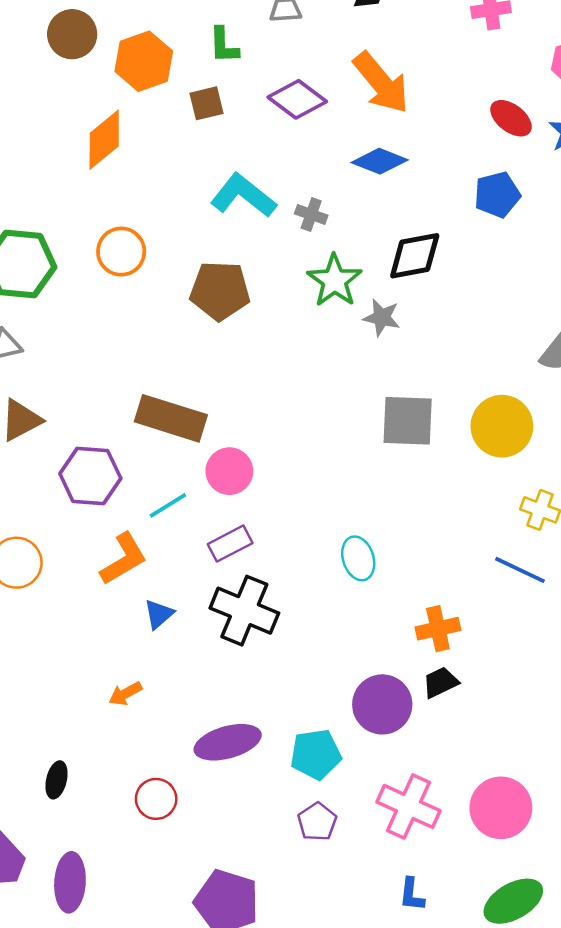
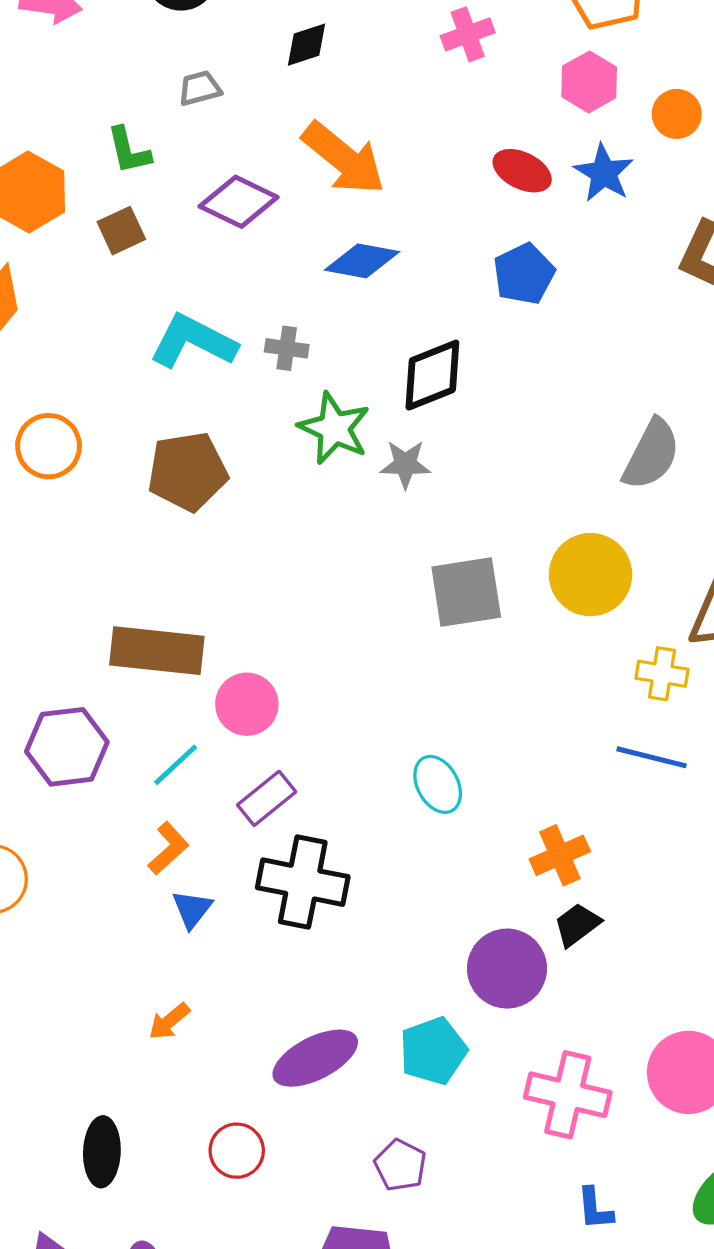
orange L-shape: (124, 559) -> (168, 848), moved, size x0.7
black ellipse: (56, 780) -> (102, 1152), size x1.4
purple pentagon: (317, 822) -> (400, 1165), moved

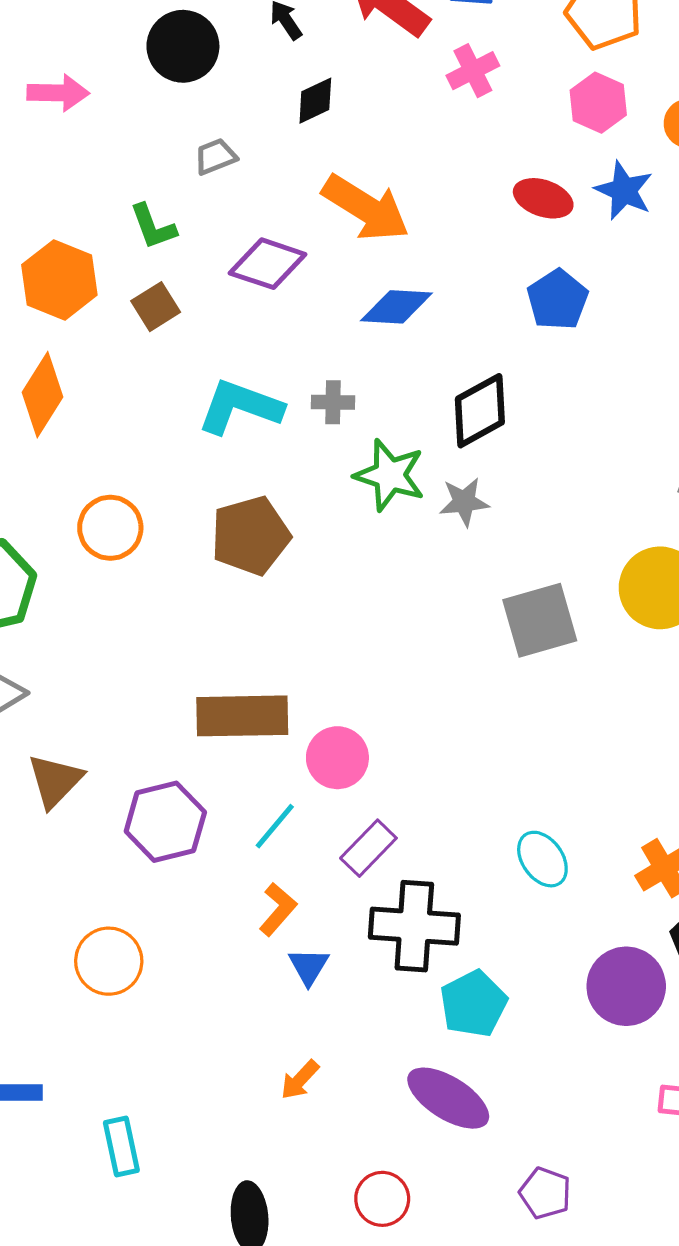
cyan ellipse: (438, 784) -> (542, 859), moved
cyan pentagon: (433, 1051) -> (473, 1004), moved
purple ellipse: (315, 1058) -> (448, 1098), turned 66

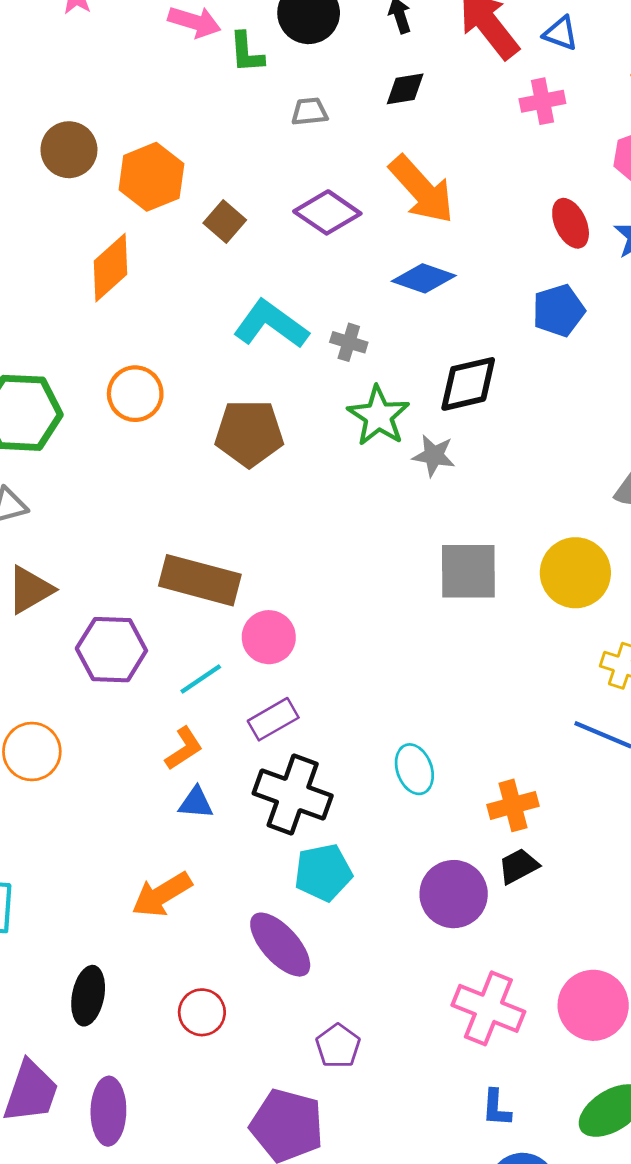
red ellipse: (543, 198) -> (571, 223), turned 30
green L-shape: (153, 227) -> (247, 52), moved
brown square: (156, 307) -> (225, 221), turned -33
blue triangle: (309, 966) -> (196, 803), turned 48
orange arrow: (300, 1080) -> (162, 894), size x1.6

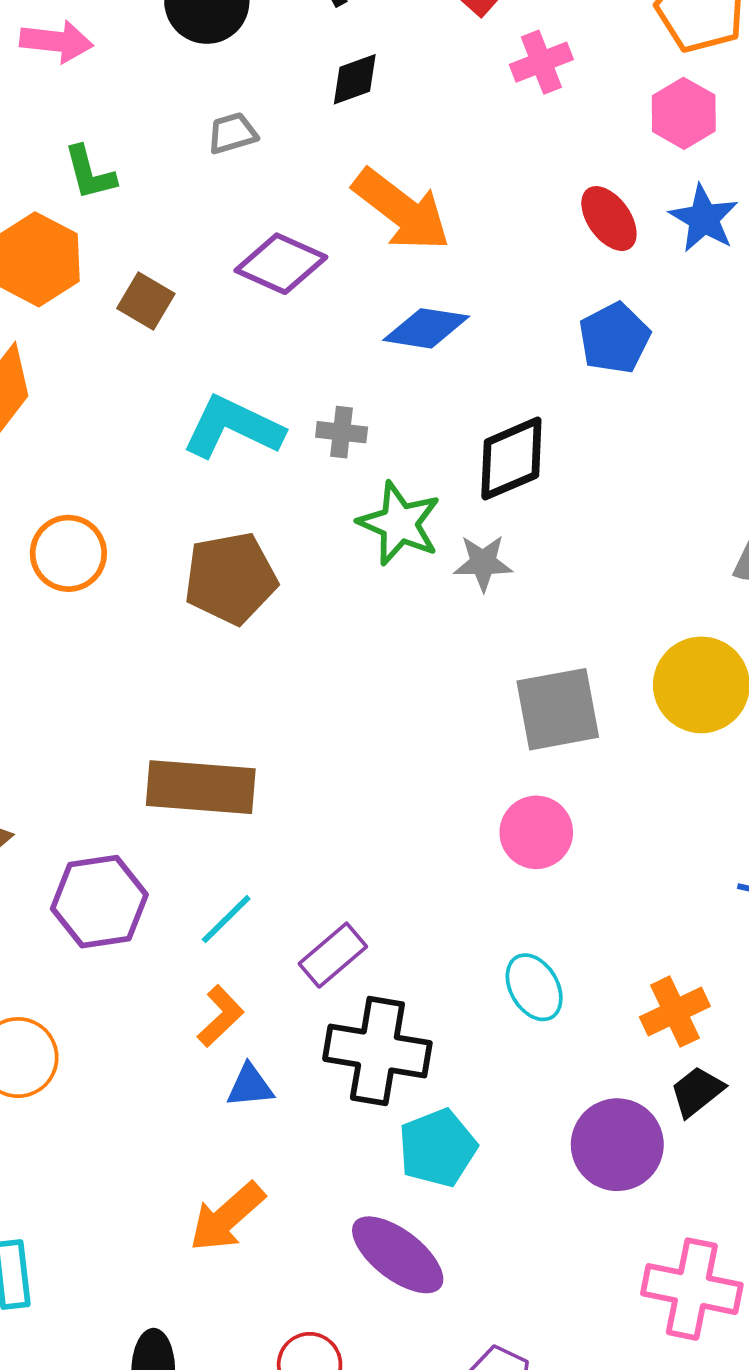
green L-shape: (247, 52) -> (90, 173), moved
pink circle: (269, 637) -> (536, 832), moved

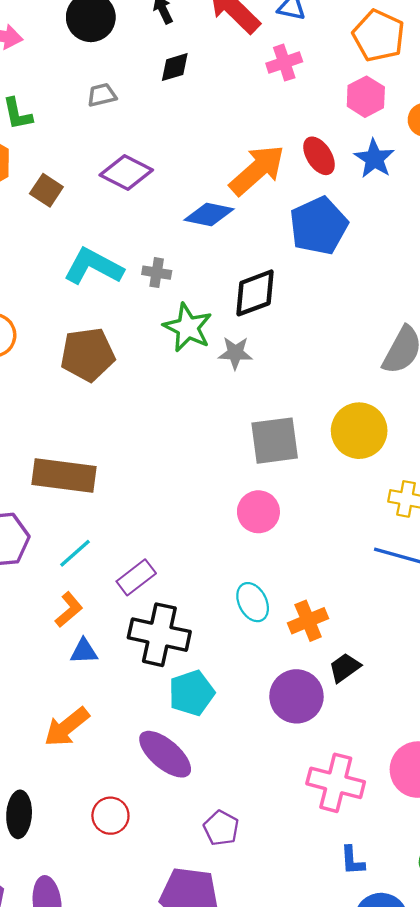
orange arrow: (401, 210) -> (257, 170), moved, turned -82
blue pentagon: (614, 338) -> (319, 226), size x1.4
orange cross: (675, 1012) -> (308, 621), moved

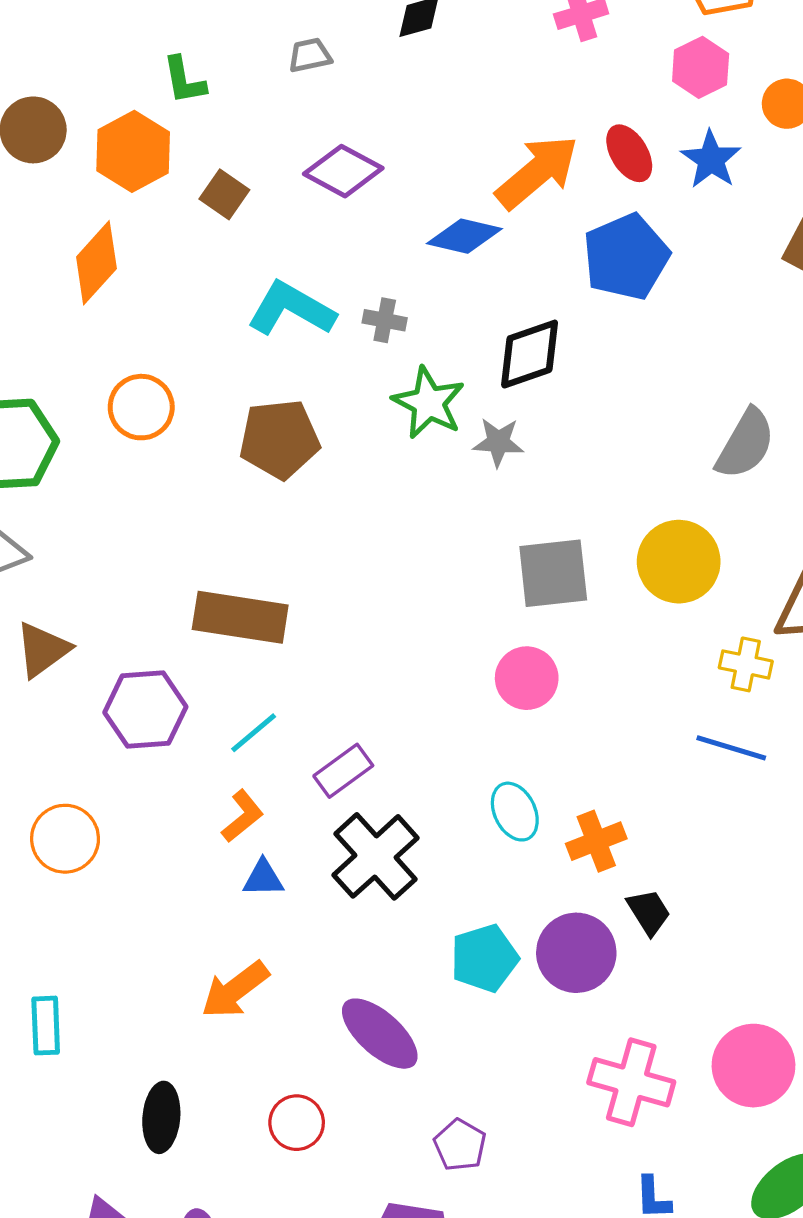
black cross: (159, 635) -> (376, 856), turned 34
black trapezoid: (345, 668) -> (649, 912), turned 92
cyan pentagon: (192, 693) -> (484, 958), moved

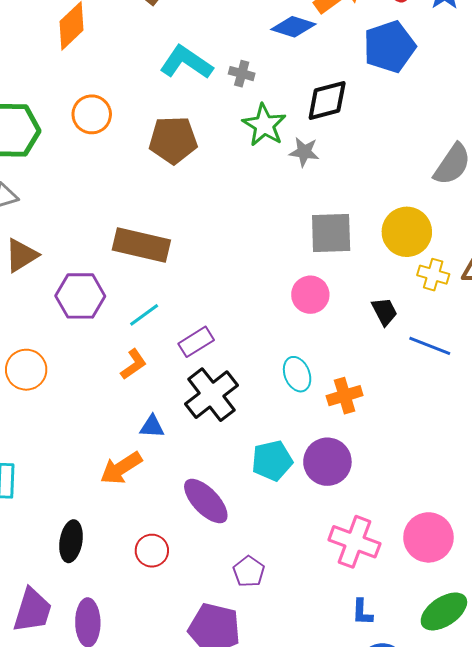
yellow cross: (746, 664) -> (433, 275), moved
blue triangle: (263, 878) -> (152, 427), moved
black trapezoid: (649, 912) -> (384, 312), moved

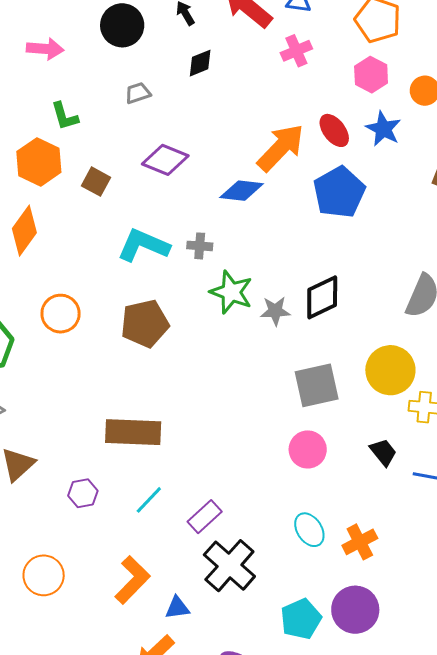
black diamond: (327, 100) -> (322, 297), moved
purple hexagon: (80, 296) -> (83, 493), size x0.6
orange L-shape: (134, 364) -> (132, 580), moved, size x1.5

